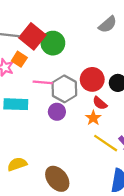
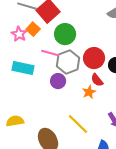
green circle: (53, 43) -> (65, 34), moved
yellow line: (106, 143) -> (78, 124), moved

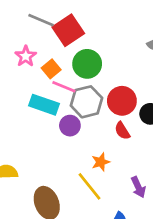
orange square: (33, 29) -> (51, 69), moved
cyan rectangle: (23, 68) -> (44, 105), moved
orange star: (89, 92) -> (101, 162), moved

